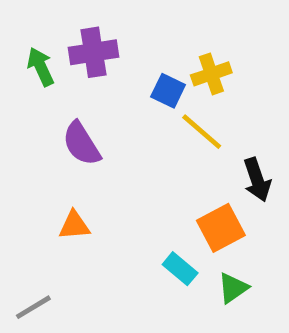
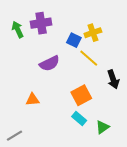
purple semicircle: (81, 144) -> (49, 63), moved, turned -84
orange square: (221, 228) -> (81, 95), moved

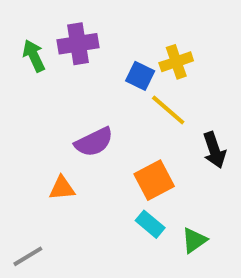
purple semicircle: (49, 63) -> (94, 142), moved

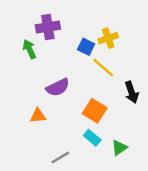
green arrow: (34, 56) -> (29, 49), moved
orange square: (154, 180) -> (95, 111), turned -30
gray line: (28, 256) -> (60, 158), moved

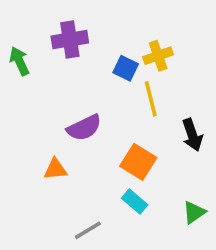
green arrow: (29, 49) -> (19, 61), moved
yellow line: (103, 68) -> (151, 99), turned 35
green triangle: (119, 148) -> (194, 212), moved

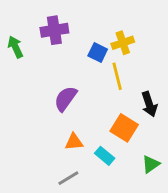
purple semicircle: (84, 128) -> (66, 99), turned 152
orange square: (138, 162) -> (124, 128), moved
orange triangle: (55, 169) -> (74, 142), moved

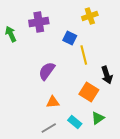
yellow cross: (123, 43) -> (90, 16), moved
cyan rectangle: (105, 156) -> (75, 122), moved
green triangle: (151, 164) -> (98, 118), moved

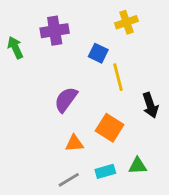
orange square: (89, 92) -> (110, 128), moved
green triangle: (98, 118) -> (138, 166), turned 32
cyan rectangle: (75, 122) -> (105, 171), turned -56

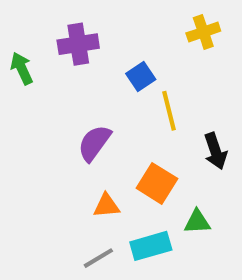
yellow cross: (126, 22) -> (203, 32), moved
blue square: (98, 53) -> (141, 76), turned 30
green triangle: (138, 166) -> (197, 222), moved
cyan rectangle: (105, 171) -> (151, 246), size x1.4

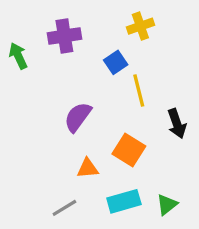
yellow cross: (203, 32) -> (140, 26), moved
green triangle: (197, 222) -> (167, 205), moved, turned -35
gray line: (98, 258) -> (64, 208), moved

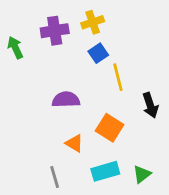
yellow cross: (140, 26) -> (93, 22), moved
purple semicircle: (78, 117) -> (66, 100), turned 52
orange triangle: (88, 168) -> (74, 143), turned 36
gray line: (64, 208) -> (55, 177), turned -75

